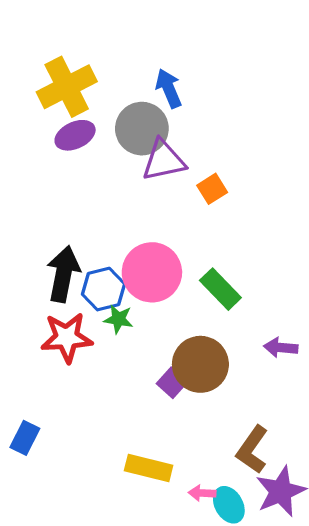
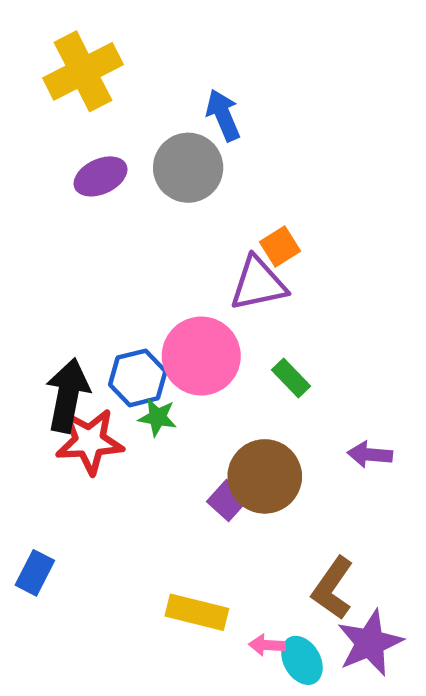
yellow cross: (67, 87) -> (83, 71), moved
purple triangle: (164, 160) -> (258, 284), moved
black arrow: (63, 274) -> (68, 395), moved
green rectangle: (220, 289) -> (291, 378), size x0.7

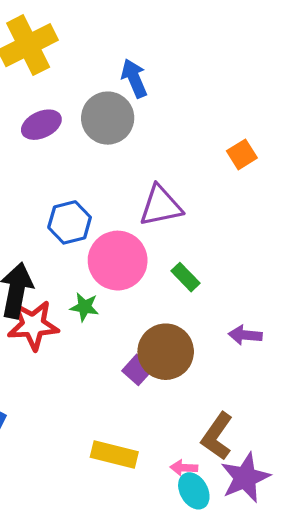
orange square: (280, 247) -> (242, 154), moved
blue hexagon: (138, 378) -> (70, 222), moved
pink arrow: (267, 645) -> (184, 468), moved

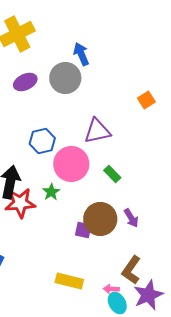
green star: (84, 307) -> (51, 192), turned 30
purple arrow: (245, 335) -> (131, 218), moved, turned -126
purple square: (137, 370) -> (83, 230), turned -30

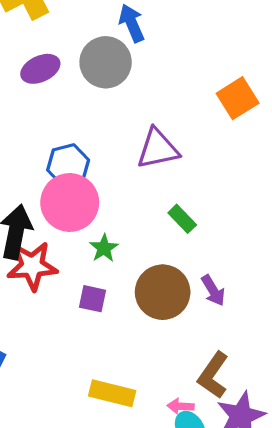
orange square: (146, 100) -> (238, 98), size x1.4
pink circle: (71, 164) -> (70, 202), moved
green star: (51, 192) -> (104, 248), moved
purple square: (83, 230) -> (93, 299), moved

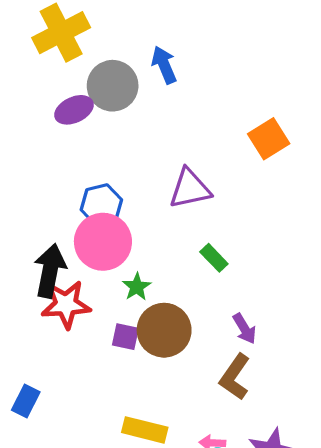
gray circle: (106, 62) -> (113, 86), moved
brown circle: (163, 292) -> (164, 330), moved
brown L-shape: (213, 375) -> (235, 377), moved

